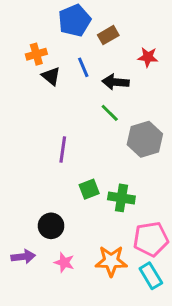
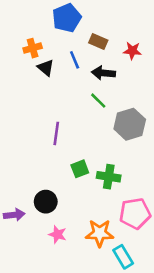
brown rectangle: (108, 35) -> (98, 42), moved, turned 54
purple arrow: (23, 257) -> (14, 215), moved
cyan rectangle: (151, 276) -> (123, 257), moved

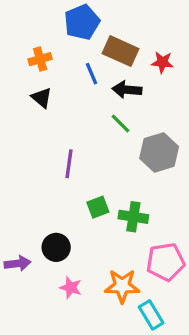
brown rectangle: (98, 42) -> (121, 51), size x1.5
black triangle: (46, 68) -> (42, 98), moved

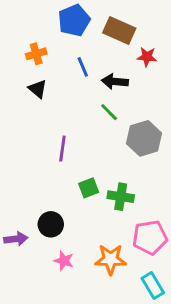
brown rectangle: (121, 51) -> (119, 31), moved
cyan rectangle: (151, 315) -> (153, 286), moved

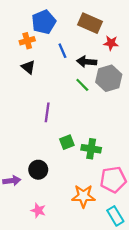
blue pentagon: (74, 20) -> (44, 22), moved
gray hexagon: (144, 138) -> (109, 78), moved
pink star: (64, 261) -> (38, 210), moved

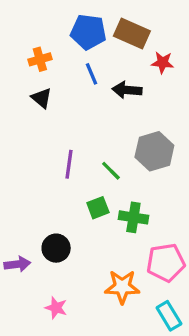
blue pentagon: (44, 22) -> (88, 32), moved, turned 30
gray hexagon: (109, 78) -> (154, 151), moved
green line: (82, 85) -> (111, 171), moved

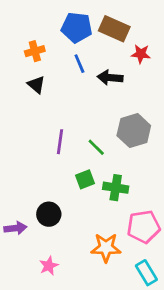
pink star: (56, 308) -> (49, 266), turned 30

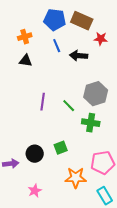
black triangle: (36, 85) -> (26, 61), turned -32
green square: (85, 179) -> (61, 148), moved
green cross: (116, 188) -> (91, 123), moved

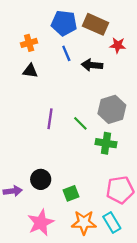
green square: (61, 148) -> (71, 193), moved
orange star: (76, 178) -> (84, 223), moved
pink star: (35, 191) -> (41, 223), size x1.6
cyan rectangle: (105, 196) -> (112, 223), moved

